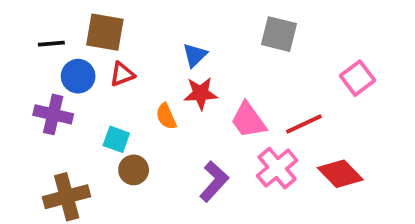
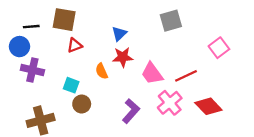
gray square: (279, 34) -> (171, 21), turned -30
blue circle: (78, 76) -> (19, 47), moved

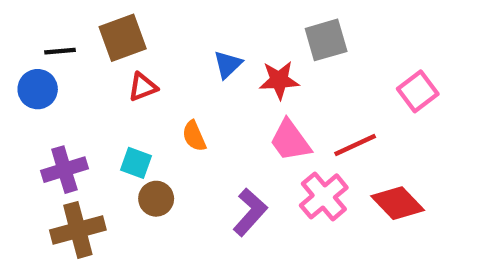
brown square: (64, 20) -> (123, 38), turned -30
red star: (123, 57) -> (279, 80), moved
purple cross: (32, 70) -> (64, 170), moved, turned -30

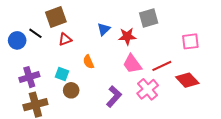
black line: (60, 51) -> (35, 33), moved, turned 40
pink square: (418, 91) -> (190, 41), turned 30
red diamond: (398, 203) -> (187, 80), moved

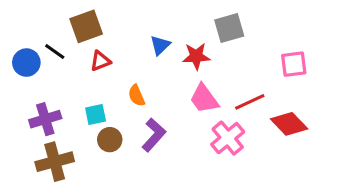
cyan square: (62, 74) -> (96, 114), turned -32
purple L-shape: (114, 96) -> (154, 135), moved

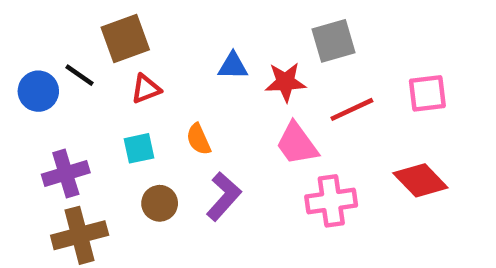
blue triangle: (160, 45) -> (233, 66), turned 45
red line: (250, 102) -> (352, 109), moved
cyan square: (96, 114) -> (139, 148), moved
pink cross: (228, 138) -> (331, 201), turned 32

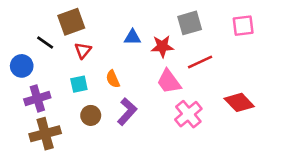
red triangle: (146, 89) -> (83, 50), turned -30
blue circle: (38, 91) -> (22, 66), moved
pink square: (427, 93) -> (243, 26), moved
pink cross: (331, 201) -> (188, 114), turned -32

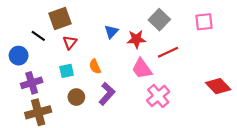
gray square: (190, 23) -> (159, 20), turned -30
blue triangle: (132, 37) -> (111, 32), turned -48
red diamond: (239, 102) -> (218, 86), moved

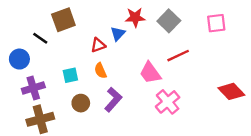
red star: (136, 39) -> (135, 17), moved
red triangle: (70, 42) -> (98, 45), moved, turned 32

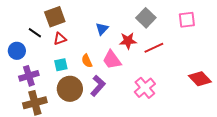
red star: (135, 17) -> (128, 41), moved
red triangle: (98, 45) -> (60, 39), moved
pink trapezoid: (150, 73) -> (112, 60), moved
brown circle: (81, 103) -> (70, 89), size x1.6

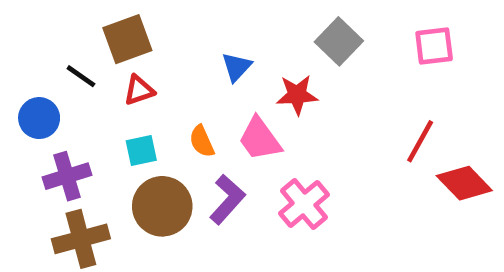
red line: (154, 48) -> (420, 141), moved, turned -36
pink cross: (145, 88) -> (304, 204), moved

